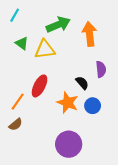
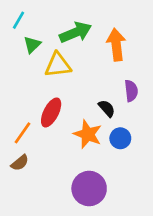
green triangle: (22, 43) -> (32, 45), moved, turned 40

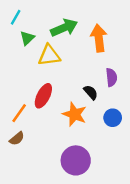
blue circle: (120, 138) -> (113, 118), moved

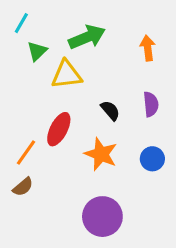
orange arrow: (99, 38) -> (148, 48), moved, size x0.7
black semicircle: (91, 92) -> (110, 110), moved

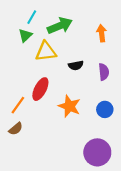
cyan line: (21, 23) -> (32, 17), moved
black semicircle: (110, 110) -> (76, 65), moved, turned 120
purple circle: (102, 217) -> (97, 152), moved

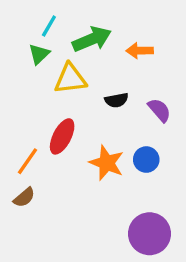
orange arrow: (102, 33) -> (140, 51), moved, turned -84
purple semicircle: (104, 72) -> (159, 110), turned -35
blue circle: (105, 109) -> (146, 160), moved

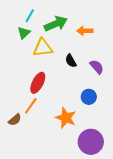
black semicircle: (117, 100) -> (71, 61), turned 72
orange line: (27, 161) -> (31, 106), moved
orange star: (107, 163) -> (66, 118), moved

